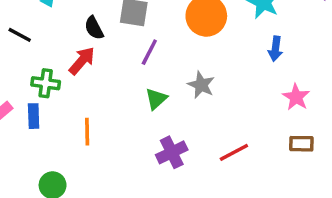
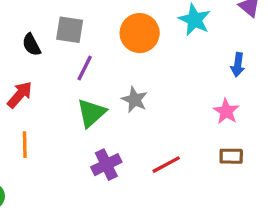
blue arrow: (275, 49) -> (238, 65), moved
red arrow: (82, 61) -> (20, 95), moved
green triangle: (156, 99) -> (91, 113), size x1.4

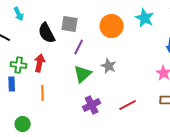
black semicircle: (31, 45) -> (47, 33), size x1.5
red arrow: (20, 95) -> (40, 63), turned -30

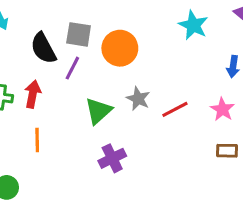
orange circle: (112, 26) -> (120, 48), moved
purple line: (79, 47) -> (72, 68), moved
red line: (128, 105) -> (175, 109), moved

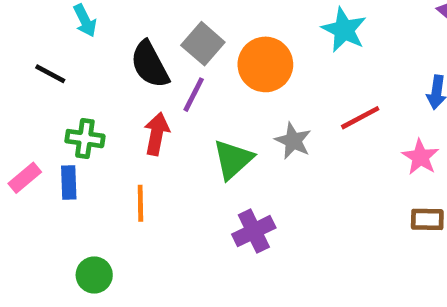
cyan star: (193, 25) -> (344, 30), moved
gray square: (79, 34) -> (203, 44), turned 32
red arrow: (33, 94) -> (157, 134), moved
red line: (175, 109) -> (360, 118), moved

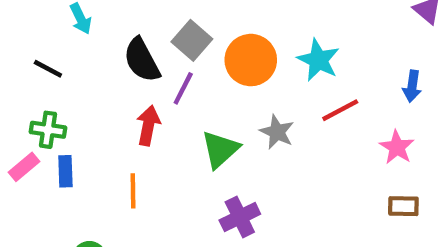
cyan star: (344, 30) -> (318, 60), moved
green cross: (85, 139) -> (48, 130), moved

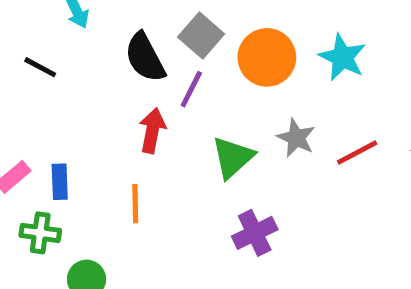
red line: (340, 110) -> (357, 152), moved
green cross: (48, 130) -> (40, 233), moved

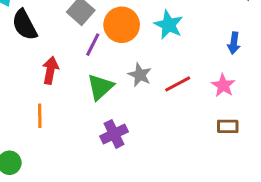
black semicircle: (145, 57) -> (25, 25), moved
purple line: (191, 89) -> (93, 45), moved

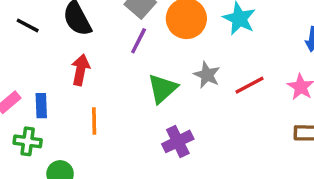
purple line: (93, 45) -> (139, 41), moved
red arrow: (50, 70) -> (81, 70), moved

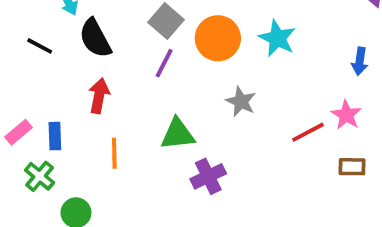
red line: (250, 85) -> (308, 132), moved
green triangle: (162, 89) -> (178, 134), moved, turned 36
green cross: (28, 141) -> (40, 176), turned 32

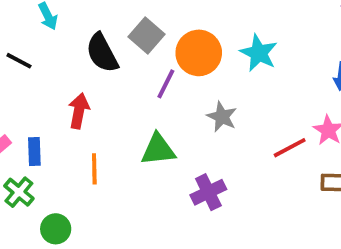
black semicircle: (95, 38) -> (102, 53), moved
purple line: (164, 63) -> (166, 84), moved
purple cross: (208, 176) -> (208, 192), moved

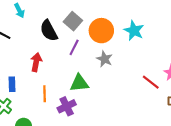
purple line: (166, 84) -> (74, 47), moved
gray star: (222, 117) -> (104, 59), moved
red line: (290, 148) -> (151, 82), turned 66
purple cross: (208, 192) -> (67, 106), moved

